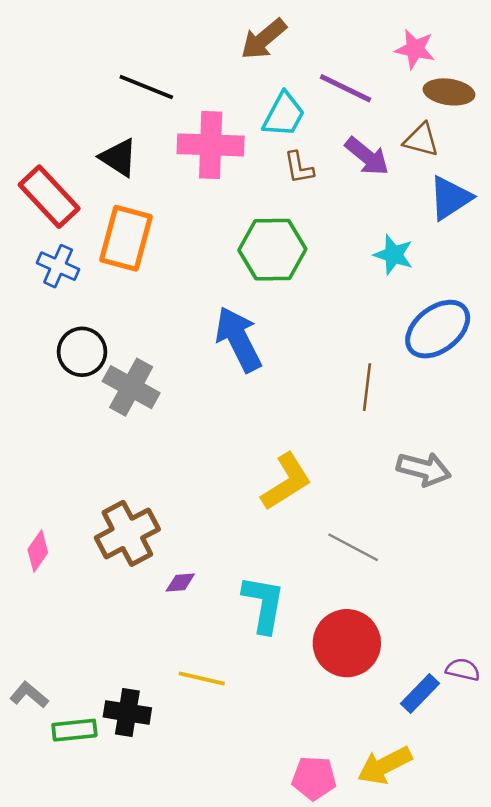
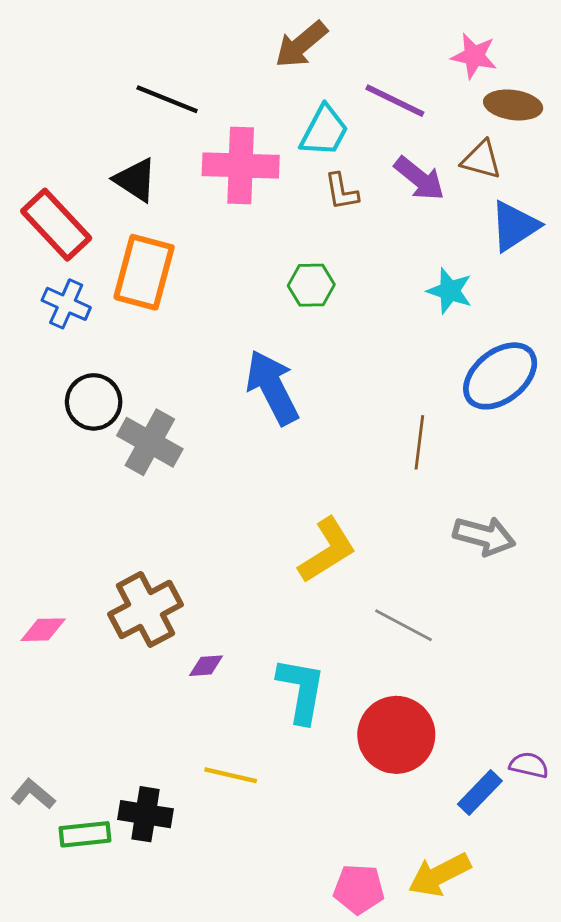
green hexagon: (272, 250) -> (311, 285), size x0.6
pink diamond: (38, 551) -> (43, 630), turned 54

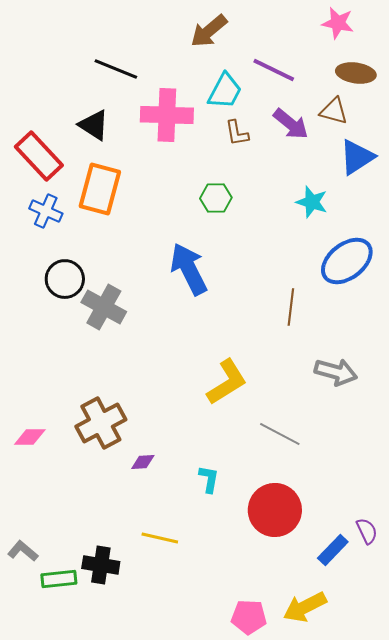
pink star: (474, 56) -> (338, 23), moved
cyan L-shape: (301, 690) -> (209, 479), size x0.6
purple semicircle: (529, 765) -> (367, 531), turned 52

